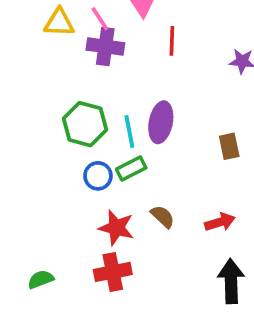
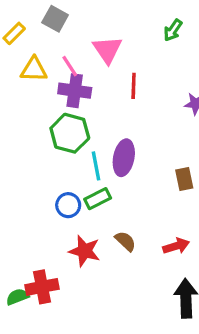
green hexagon: (85, 124) -> (70, 133), moved
red cross: (113, 272) -> (42, 287), moved

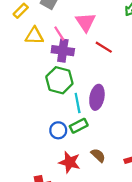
red line: (134, 86) -> (104, 47), turned -60

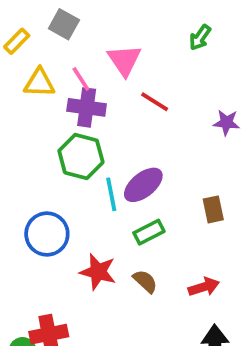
purple ellipse: (97, 97) -> (143, 185), turned 40
green rectangle: (79, 126) -> (149, 232), moved
blue circle: (58, 130) -> (47, 234), moved, size x1.5
red star: (70, 162) -> (98, 272), moved

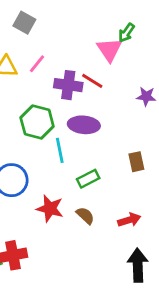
pink triangle: (124, 60) -> (109, 50), moved
pink line: (81, 79) -> (37, 64), turned 72
purple cross: (87, 107) -> (68, 85), moved
purple ellipse: (143, 185) -> (84, 125), moved, turned 44

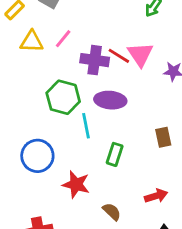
pink triangle: (109, 50) -> (140, 54), moved
green rectangle: (88, 179) -> (115, 154), turned -45
brown semicircle: (85, 216) -> (112, 212), moved

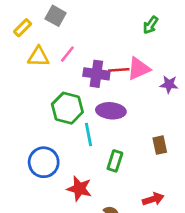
pink triangle: (140, 54) -> (139, 69), turned 40
red line: (119, 56) -> (119, 70), turned -36

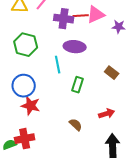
green hexagon: (67, 108) -> (26, 45), moved
brown rectangle: (160, 145) -> (112, 73), turned -40
red star: (79, 189) -> (31, 106), moved

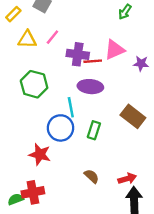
red line: (81, 16) -> (93, 61), moved
brown rectangle: (112, 73) -> (133, 116), size x1.5
blue circle: (24, 86) -> (60, 128), moved
red arrow: (107, 114) -> (127, 179), moved

